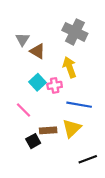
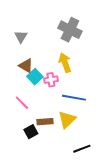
brown triangle: (37, 51) -> (26, 66), moved

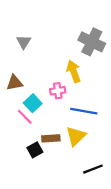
gray cross: (70, 30) -> (92, 42), moved
brown triangle: (26, 66) -> (15, 83), moved, turned -42
cyan square: (35, 77) -> (33, 103), moved

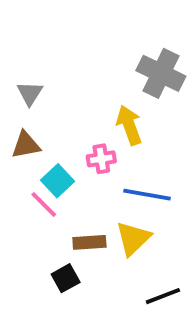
gray triangle: (24, 42) -> (30, 93), moved
black square: (35, 150) -> (66, 278), moved

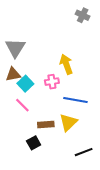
gray cross: (161, 73) -> (83, 15), moved, size x0.6
gray triangle: (30, 93) -> (15, 48), size x1.5
cyan square: (58, 181) -> (25, 84), moved

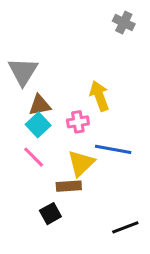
brown triangle: (13, 74) -> (40, 105), moved
yellow triangle: (68, 122) -> (81, 163), moved

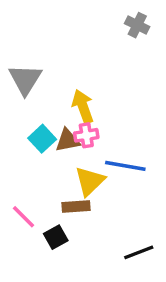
yellow arrow: (99, 96) -> (83, 106), moved
brown triangle: (40, 105) -> (68, 140), moved
pink line: (34, 157) -> (24, 217), moved

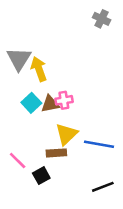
yellow arrow: (83, 106) -> (39, 69), moved
blue line: (125, 166) -> (99, 144), moved

